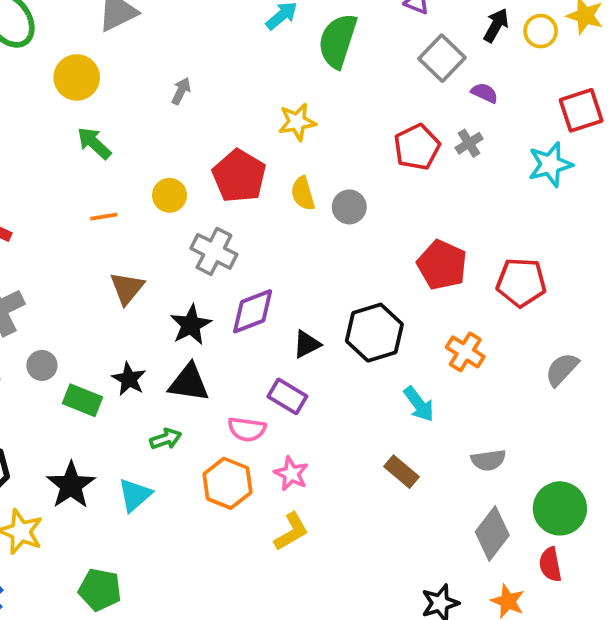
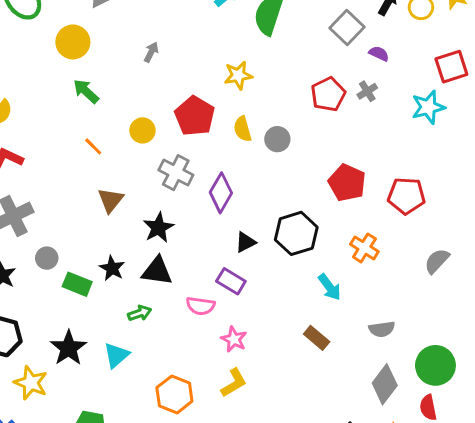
orange line: (104, 217) -> (93, 146), turned 54
purple diamond: (253, 311) -> (221, 193), moved, turned -39
orange hexagon: (227, 483) -> (174, 394), moved

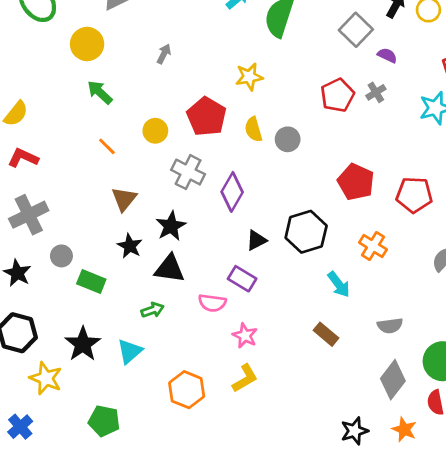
black star: (112, 268) -> (130, 246), moved

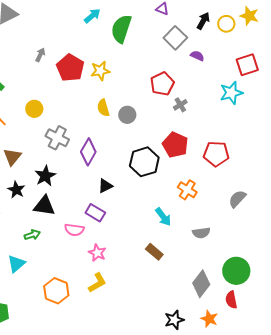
gray cross: (376, 92) -> (180, 105), moved
red pentagon: (207, 117) -> (70, 68), moved
black hexagon: (306, 232) -> (144, 162), moved
gray semicircle: (390, 326) -> (201, 233), moved

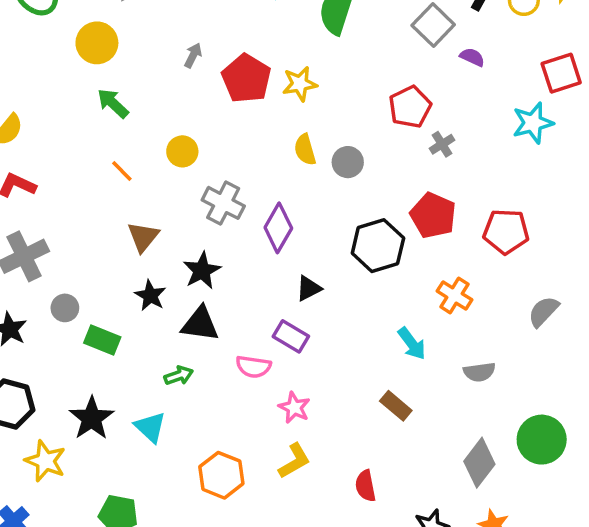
cyan triangle: (16, 264) -> (150, 427), turned -36
red semicircle: (231, 300) -> (366, 486), moved

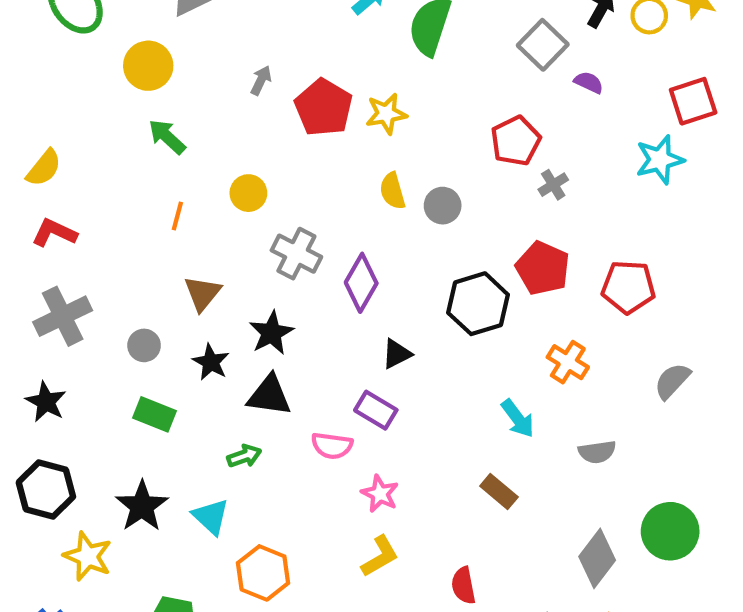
orange line: (122, 171) -> (177, 216), turned 60
gray circle: (65, 308) -> (144, 345), moved
orange hexagon: (221, 475) -> (263, 573), moved

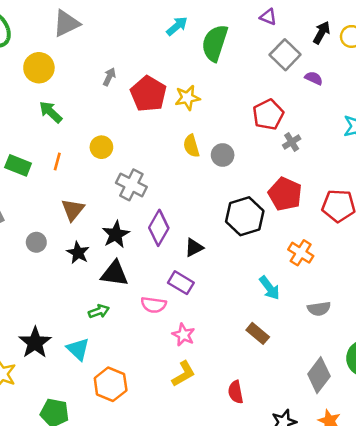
purple diamond: (361, 283) -> (159, 228), moved
green rectangle: (154, 414) -> (18, 165), moved

